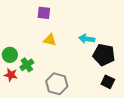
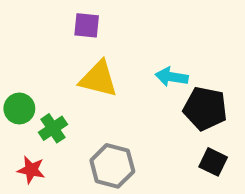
yellow triangle: (50, 40) -> (98, 79), size x1.5
red star: (11, 75) -> (31, 170), moved

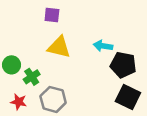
black square: (213, 162) -> (128, 97), size x1.5
gray hexagon: (112, 166) -> (53, 99), moved

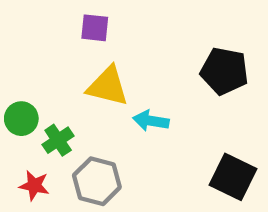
cyan arrow: (103, 46) -> (151, 121), moved
black pentagon: (123, 65) -> (224, 71), moved

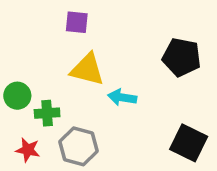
green cross: (58, 140) -> (47, 113), turned 30

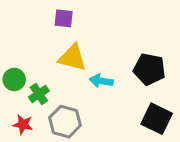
black pentagon: (182, 57) -> (149, 69), moved
green cross: (47, 113) -> (39, 94), turned -30

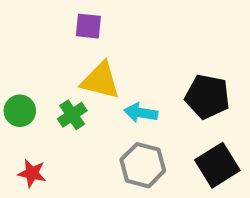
green cross: (39, 94) -> (72, 115), moved
black square: (157, 119) -> (217, 165), turned 32
gray hexagon: (65, 122) -> (143, 165), moved

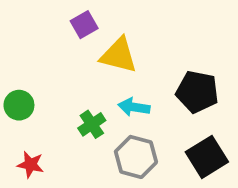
purple square: (88, 26) -> (84, 25), turned -36
yellow triangle: (100, 80) -> (119, 55), moved
green cross: (72, 115) -> (92, 124), moved

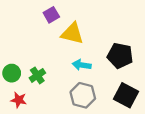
green circle: (19, 105) -> (12, 73), moved
green cross: (92, 124) -> (37, 75), moved
black square: (207, 157) -> (126, 95), turned -30

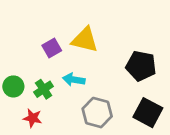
purple square: (51, 15) -> (52, 48), moved
cyan arrow: (82, 65) -> (74, 80), moved
red star: (19, 100) -> (33, 118), moved

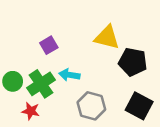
yellow triangle: (85, 40) -> (107, 37), moved
green cross: (44, 89) -> (41, 84), size x1.5

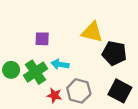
purple square: (49, 45) -> (42, 39), turned 32
red star: (31, 111) -> (54, 95), moved

